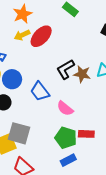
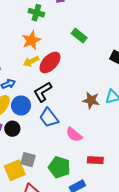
black L-shape: (66, 69) -> (43, 92), moved
gray square: (19, 133) -> (28, 160), size x0.7
green pentagon: (66, 138) -> (59, 167), moved

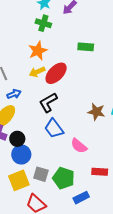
green rectangle: (79, 36) -> (86, 47), turned -35
blue circle: (21, 106) -> (21, 154), moved
gray square: (28, 160) -> (41, 174), moved

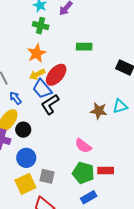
blue arrow: (14, 94) -> (15, 98), turned -104
blue trapezoid: (54, 128) -> (42, 89), moved
black circle: (17, 139) -> (23, 130), moved
green pentagon: (64, 178) -> (83, 173), moved

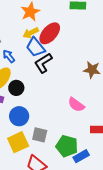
green pentagon: (83, 173) -> (67, 146), moved

